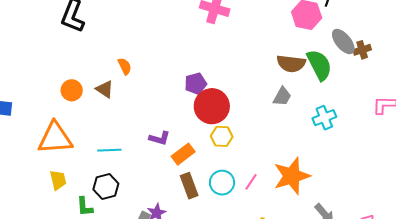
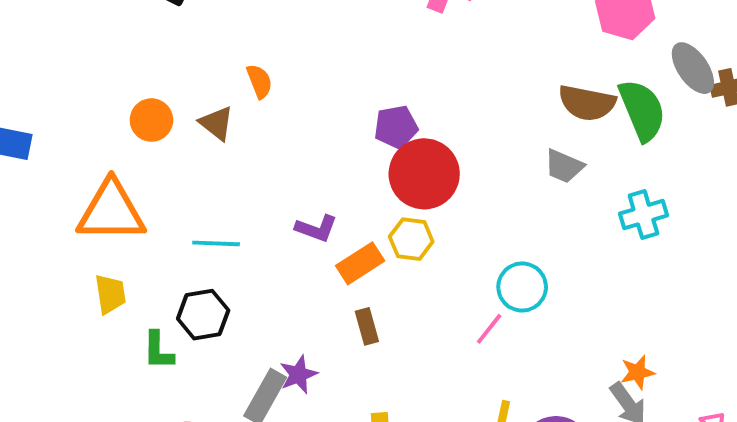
gray trapezoid: (282, 97) -> (564, 166), turned 80
yellow hexagon: (222, 136) -> (411, 239), moved
orange star: (292, 176) -> (637, 372), moved, size x0.5
cyan circle: (222, 183) -> (522, 287), moved
brown rectangle: (189, 186) -> (367, 326), size x0.7

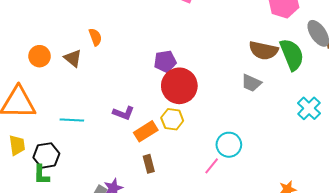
cyan cross: (643, 215) -> (309, 108), moved, turned -30
black hexagon: (203, 315) -> (46, 155), moved

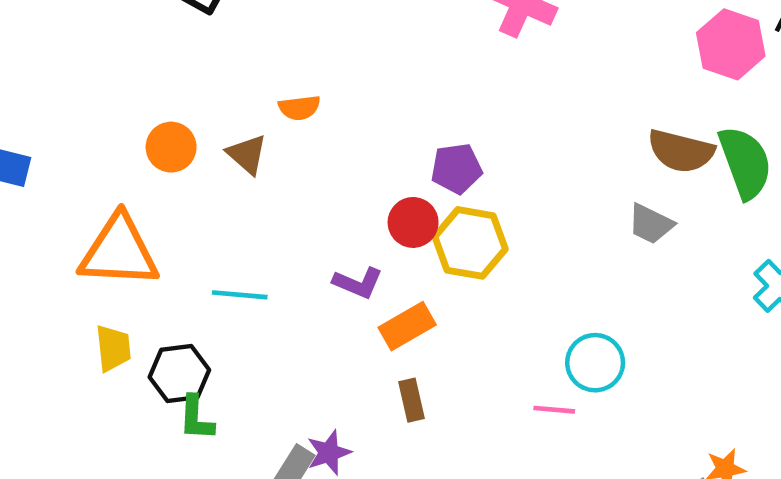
orange semicircle: (95, 37) -> (299, 108), turned 102
red circle: (179, 86) -> (413, 222), moved, size x0.6
yellow hexagon: (172, 119) -> (470, 243), moved, size x1.4
pink line: (212, 166) -> (554, 410), turned 54
green L-shape: (41, 175) -> (196, 418), moved

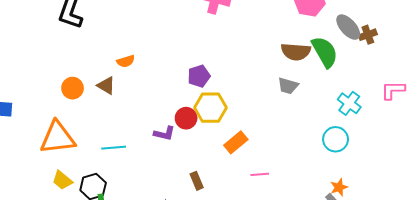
red circle: (413, 222) -> (186, 118), moved
orange rectangle: (407, 326) -> (236, 142), moved
yellow trapezoid: (113, 348) -> (62, 180), turned 145
cyan circle: (595, 363) -> (336, 139), moved

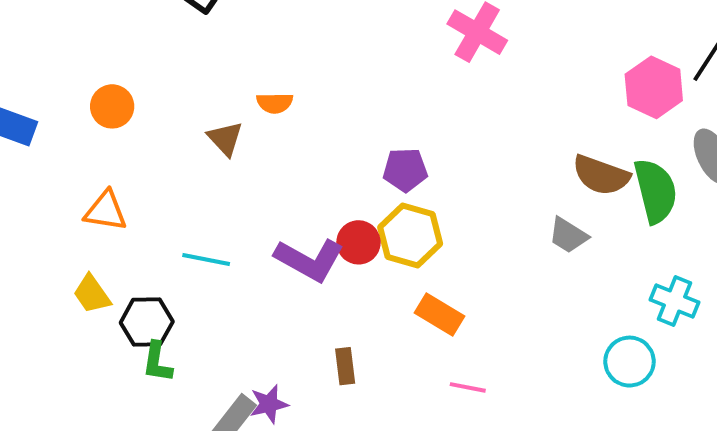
orange circle: (73, 88) -> (112, 106), moved
cyan cross: (349, 103) -> (674, 301), turned -30
purple L-shape: (164, 133) -> (309, 260), size x1.6
orange triangle: (58, 138) -> (106, 211), size x0.6
orange rectangle: (236, 142) -> (440, 315), turned 55

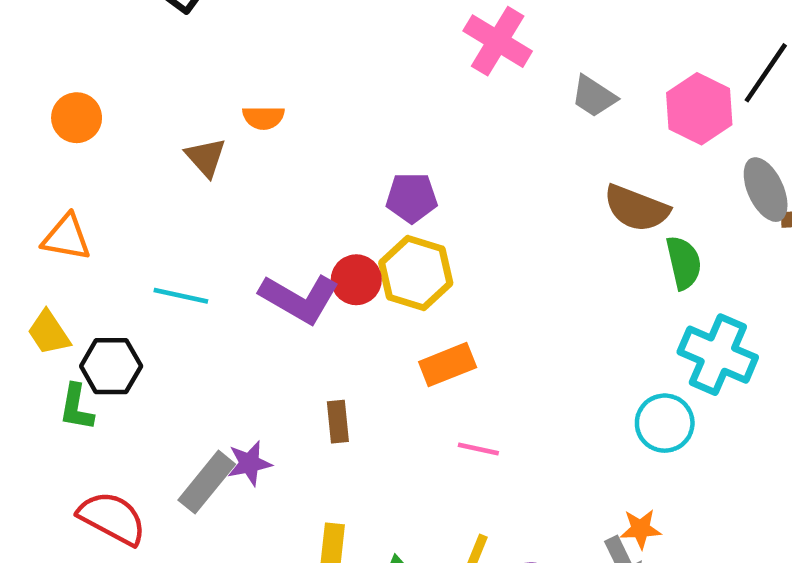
green semicircle: (656, 191) -> (684, 263), moved, size x0.7
gray trapezoid: (568, 235) -> (594, 96), moved
cyan cross: (674, 301) -> (718, 355), size x1.4
orange rectangle: (440, 315) -> (448, 365), turned -54
green L-shape: (157, 362) -> (76, 407), moved

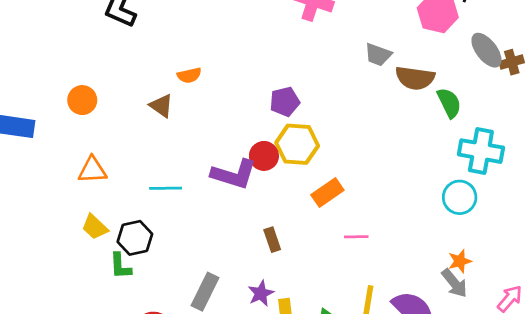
gray trapezoid: (594, 96) -> (378, 55), moved
purple star: (249, 463) -> (261, 293), moved

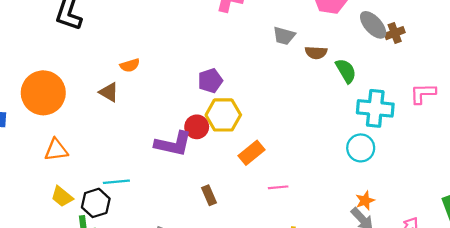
brown semicircle: (415, 78) -> (316, 53), size x0.7
orange circle: (82, 100) -> (43, 93), size x1.8
cyan line: (166, 188) -> (116, 182), moved

